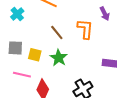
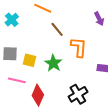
orange L-shape: (85, 29) -> (79, 47), moved
brown line: (57, 33) -> (57, 29), moved

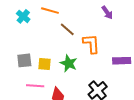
cyan cross: (12, 20) -> (23, 16), moved

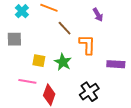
purple arrow: (107, 13) -> (98, 15), moved
gray square: (24, 60) -> (14, 39), moved

